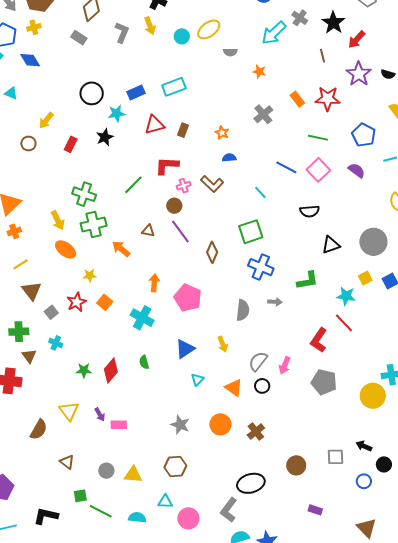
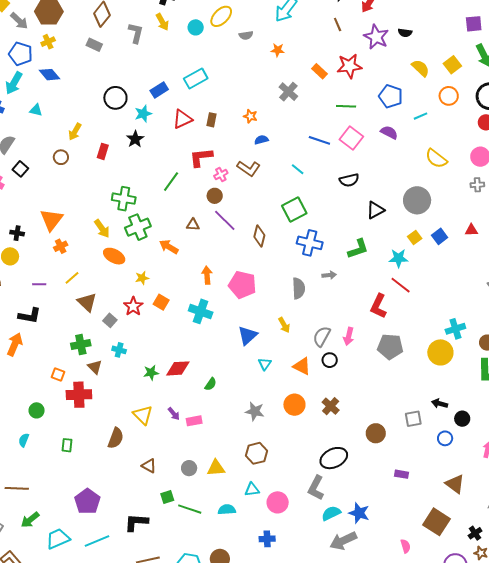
green semicircle: (144, 362) -> (211, 384), moved, turned -120
red diamond: (111, 370) -> (178, 368), turned 55

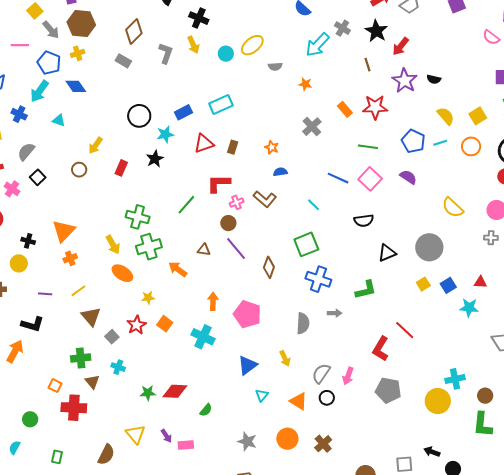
cyan line: (421, 116) -> (440, 143), moved
cyan star: (398, 258) -> (469, 308), moved

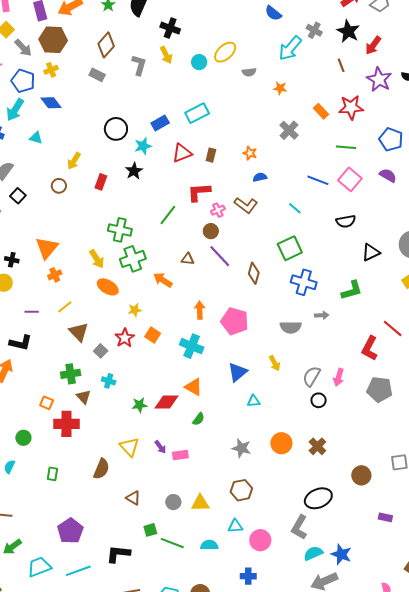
gray semicircle: (303, 323) -> (291, 327), turned 90
cyan triangle: (262, 395) -> (254, 401), turned 48
orange triangle: (299, 401) -> (194, 387), moved

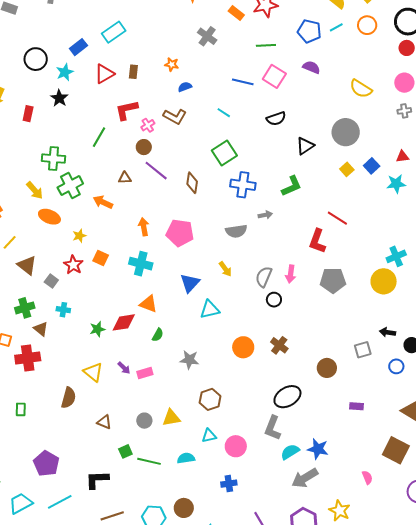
cyan triangle: (254, 401) -> (210, 310), size x1.5
gray star: (241, 448) -> (189, 360), moved

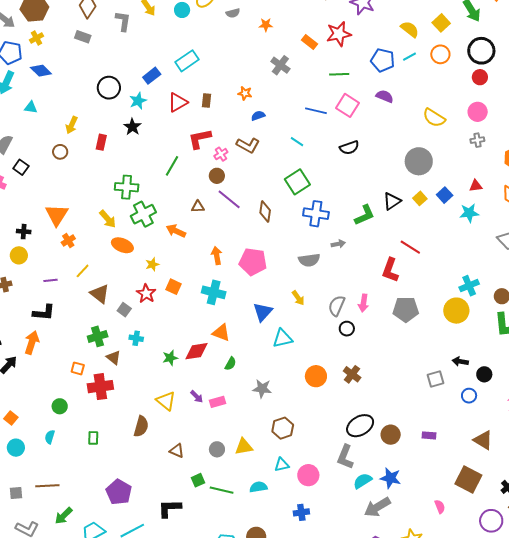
black triangle: (305, 146) -> (392, 201), moved
brown circle: (327, 368) -> (391, 435), moved

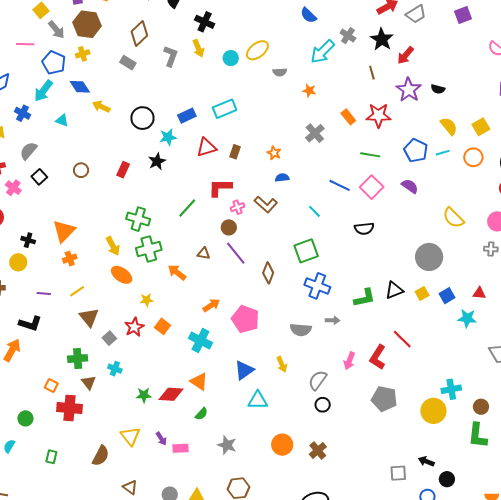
yellow arrow: (72, 125) -> (101, 107), moved, turned 78
orange arrow: (217, 256) -> (211, 305), turned 54
pink arrow: (363, 303) -> (349, 361), moved

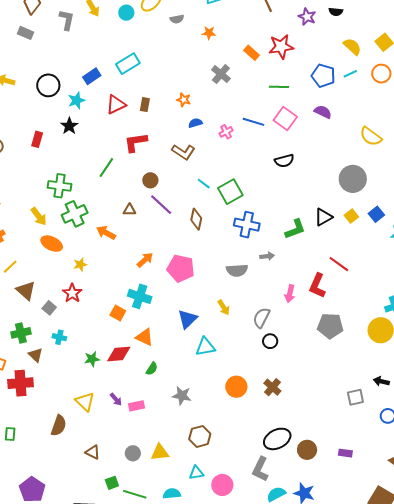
purple star: (409, 90) -> (307, 17), size x0.7
pink cross: (238, 207) -> (226, 132), moved
cyan line: (314, 211) -> (204, 184), moved
orange square: (162, 326) -> (118, 313), moved

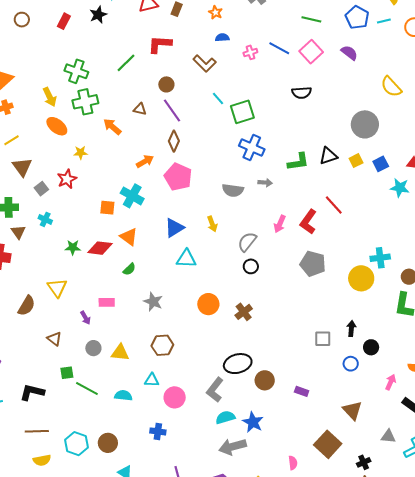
brown diamond: (196, 219) -> (174, 141), moved
orange square: (118, 313) -> (107, 208), turned -35
black arrow: (381, 381) -> (351, 328), turned 70
purple arrow: (116, 399) -> (85, 318), moved

